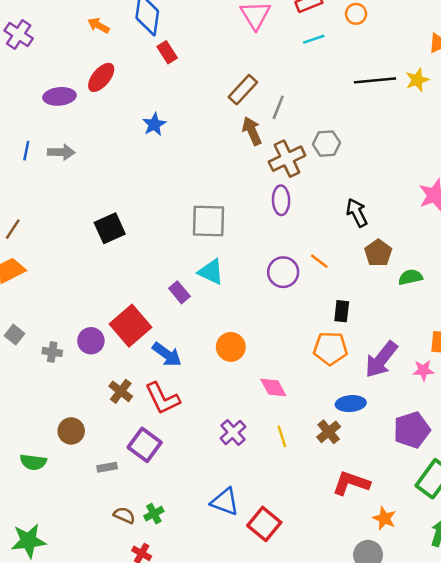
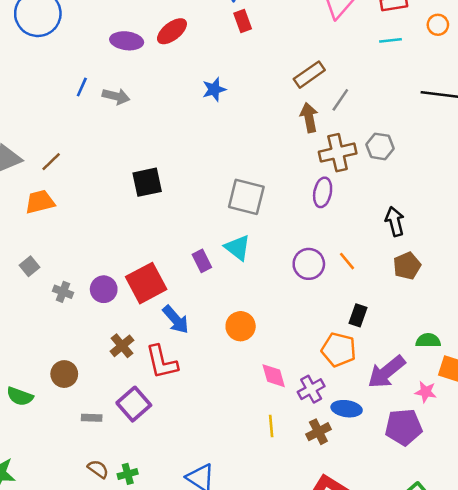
green semicircle: (410, 277) -> (428, 340), moved
purple pentagon: (412, 430) -> (404, 427), moved
purple cross: (233, 433) -> (311, 389), moved

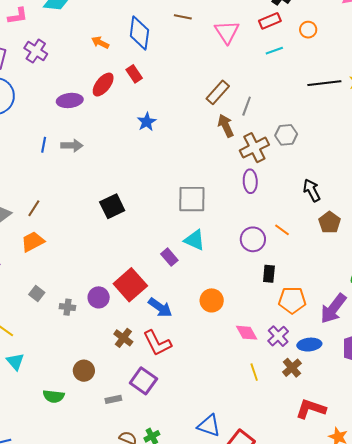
red rectangle: (243, 21) -> (134, 74), moved
black rectangle: (358, 315) -> (269, 274), moved

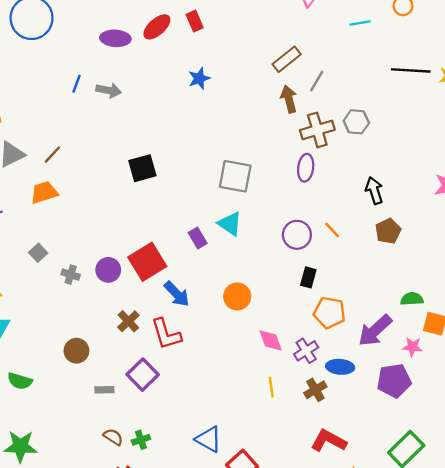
green semicircle: (54, 396) -> (20, 381), moved

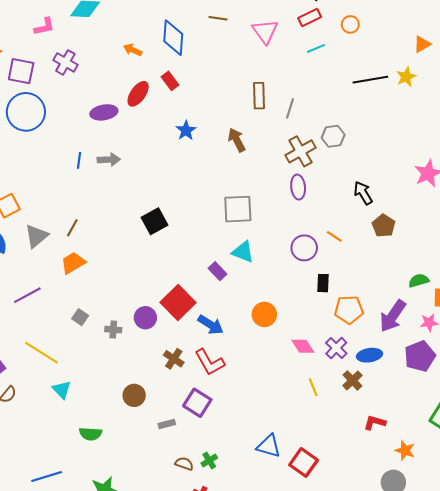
brown rectangle: (287, 59) -> (259, 96), turned -40
brown arrow: (289, 99) -> (237, 140), moved
red L-shape: (329, 441) -> (375, 423), size x0.7

